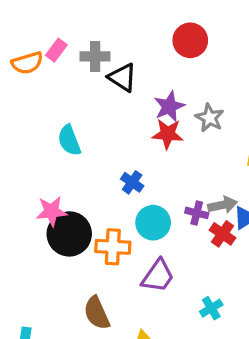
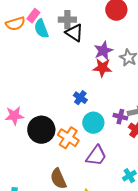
gray cross: (95, 56) -> (67, 20), moved
cyan semicircle: (69, 140) -> (41, 29), moved
pink star: (51, 211) -> (14, 116), moved
orange cross: (113, 247) -> (68, 138), turned 30

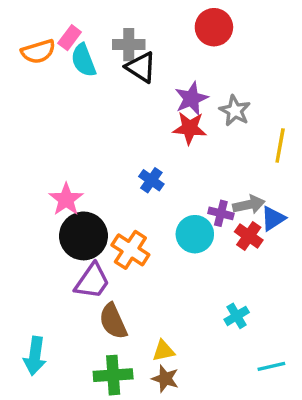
pink star: (14, 116) -> (66, 199), moved, turned -30
cyan circle: (93, 123) -> (195, 234), moved
purple trapezoid: (96, 156) -> (92, 281), moved

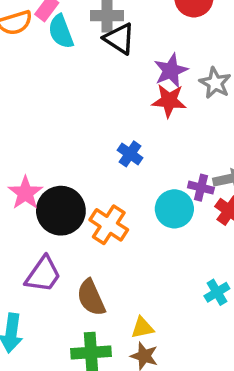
pink star: (66, 199) -> (25, 193), moved
purple trapezoid: (92, 281) -> (43, 275), moved

